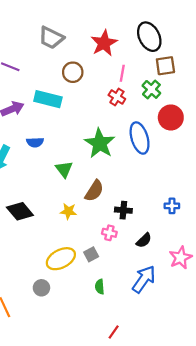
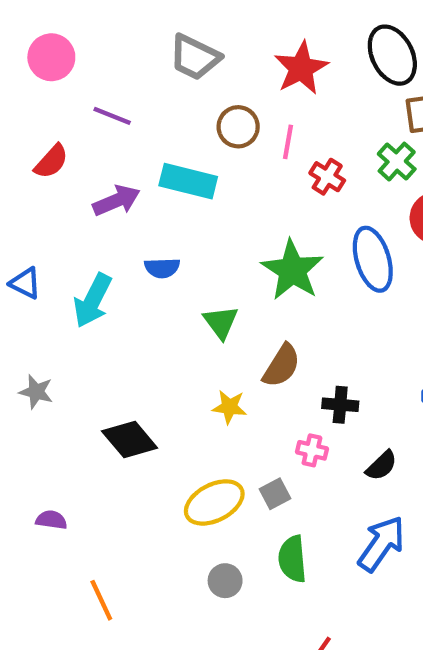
pink line: (122, 73) -> (288, 142), moved
black diamond: (20, 211) -> (130, 439), moved
green semicircle: (100, 287) -> (292, 559), size x1.5
gray circle: (41, 288) -> (225, 581), moved

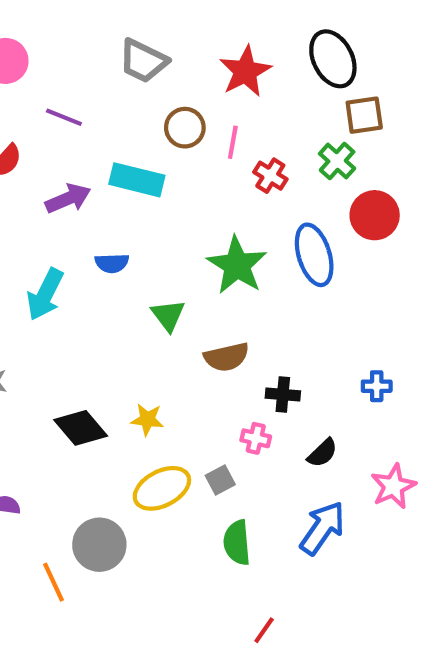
brown semicircle: (282, 366) -> (227, 357), turned 45
yellow star: (229, 407) -> (147, 420), moved
gray circle: (225, 581) -> (99, 545), moved, size x1.6

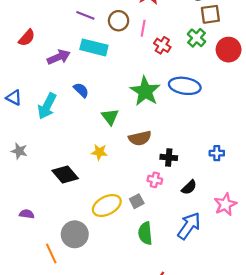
purple line: (64, 117) -> (85, 15), moved
red circle: (375, 215) -> (229, 50), moved
blue ellipse: (314, 255) -> (185, 86), turned -64
blue semicircle: (112, 263) -> (81, 90), turned -133
yellow star: (147, 420) -> (99, 152), moved

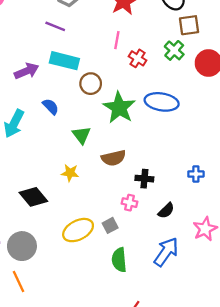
brown circle: (119, 21) -> (91, 84), moved
gray circle: (75, 234) -> (22, 246), moved

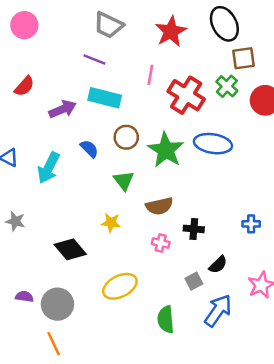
pink line: (117, 40) -> (150, 75), moved
red cross: (138, 58) -> (186, 95), size x1.8
brown circle: (91, 84) -> (126, 137), moved
pink cross: (130, 203) -> (161, 243), moved
gray square: (110, 225) -> (194, 281), moved

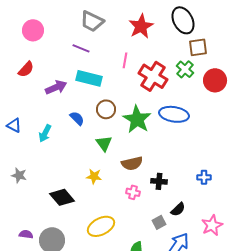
pink circle: (24, 25) -> (33, 30), moved
cyan arrow: (49, 168) -> (45, 133), size x0.7

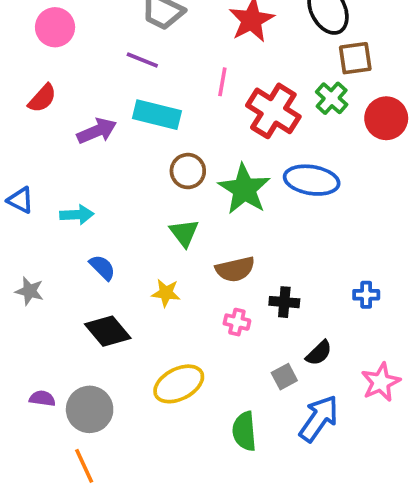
blue semicircle: (77, 118) -> (102, 267), moved
cyan arrow: (45, 133) -> (77, 215), turned -120

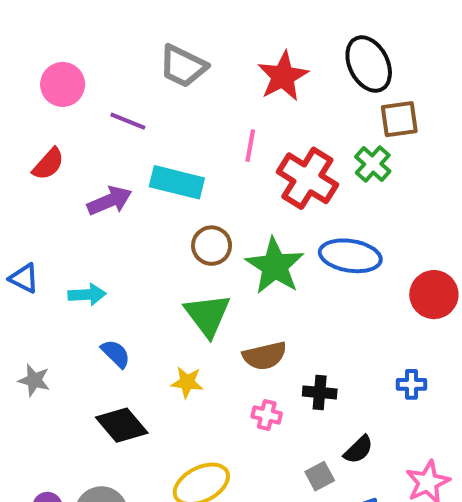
purple line: (142, 60) -> (128, 121), moved
red circle: (386, 118) -> (434, 295), moved
green triangle: (184, 233) -> (207, 315), size x1.4

